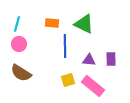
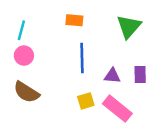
orange rectangle: (52, 23) -> (74, 20), moved
green triangle: (84, 24) -> (129, 26), moved, turned 45

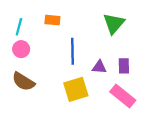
orange rectangle: (74, 20) -> (52, 20), moved
yellow square: (86, 101) -> (76, 89), size x1.6
pink rectangle: (117, 109) -> (123, 96), moved

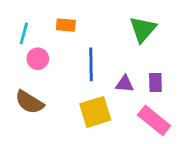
pink circle: (21, 49) -> (38, 59), moved

